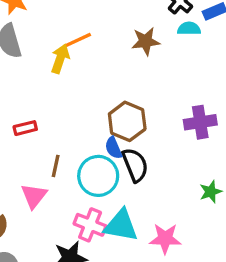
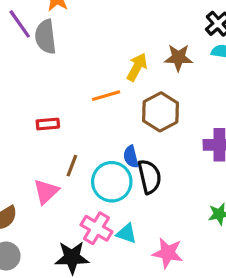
orange line: (77, 40) -> (106, 96), moved
yellow arrow: (60, 59) -> (137, 67), moved
brown hexagon: (127, 121) -> (161, 112), moved
cyan triangle: (121, 225) -> (126, 233), size x0.6

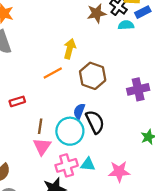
brown star: (178, 58) -> (97, 13), moved
blue semicircle: (131, 157) -> (79, 111), turned 48
pink triangle: (46, 192) -> (42, 146), moved
pink cross: (96, 228) -> (67, 165), turned -35

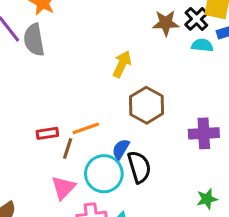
orange line: (53, 73) -> (86, 128), moved
red rectangle: (17, 101) -> (47, 133), moved
brown line: (40, 126) -> (68, 148), moved

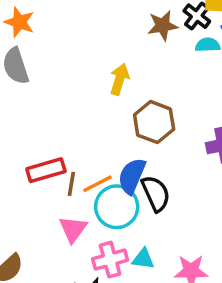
orange line: (86, 128) -> (98, 184), moved
red rectangle: (47, 133) -> (46, 170), size x1.5
blue semicircle: (121, 149) -> (132, 176), size x1.5

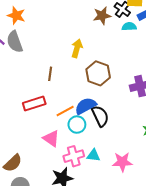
blue semicircle: (132, 176) -> (86, 106), turned 40
brown line: (71, 184) -> (50, 74), moved
cyan circle: (117, 207) -> (77, 125), size x0.7
pink triangle: (73, 229) -> (51, 138), turned -30

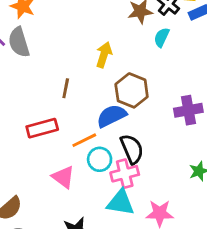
cyan semicircle: (129, 27) -> (162, 37), moved, turned -64
blue semicircle: (86, 106) -> (112, 116), moved
cyan triangle: (93, 155) -> (121, 203), size x1.5
pink cross: (74, 156) -> (125, 174), moved

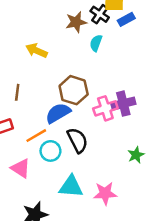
yellow arrow: (104, 55) -> (37, 50), moved, turned -80
pink cross: (125, 174) -> (105, 108), moved

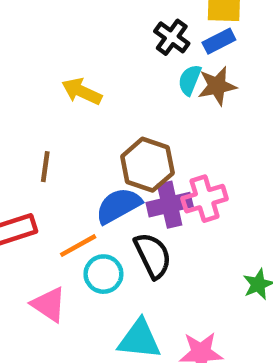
black cross: (100, 14) -> (172, 37), moved
blue rectangle: (126, 19) -> (219, 41), moved
brown star: (76, 22) -> (217, 86), moved
purple cross: (123, 104) -> (170, 205), moved

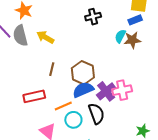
black cross: (172, 37) -> (93, 17), moved, turned 35
yellow arrow: (82, 91) -> (45, 37), moved
brown hexagon: (147, 165) -> (83, 73), moved
purple cross: (170, 205) -> (106, 91), turned -30

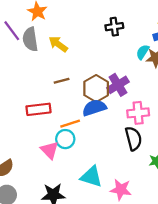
brown line: (52, 69) -> (62, 81), turned 56
purple cross: (106, 91) -> (118, 85), moved
black semicircle: (96, 114) -> (133, 139), moved
cyan circle: (73, 120) -> (65, 139), moved

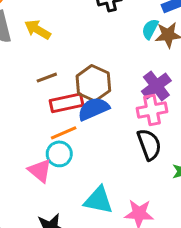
purple cross: (118, 85) -> (156, 86), moved
red rectangle: (38, 109) -> (66, 103), moved

